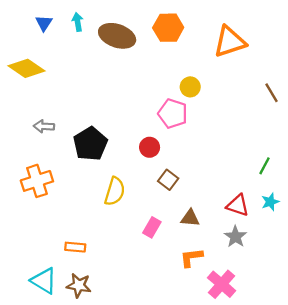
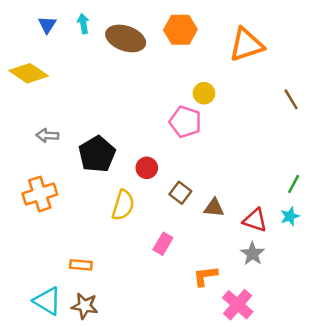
red circle: (150, 147) -> (147, 168), moved
green line: (264, 166) -> (294, 184), moved
brown triangle: (190, 218) -> (214, 208), moved

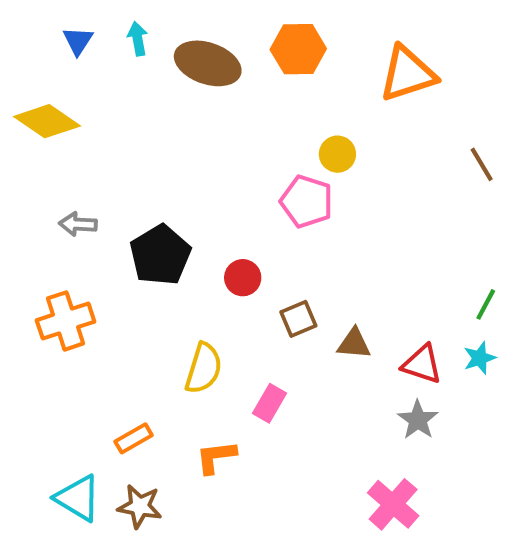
brown square: (180, 193) -> (298, 319), turned 30
yellow semicircle: (123, 205) -> (204, 368), moved
orange rectangle: (81, 265) -> (134, 438), turned -35
orange L-shape: (205, 276) -> (216, 457), moved

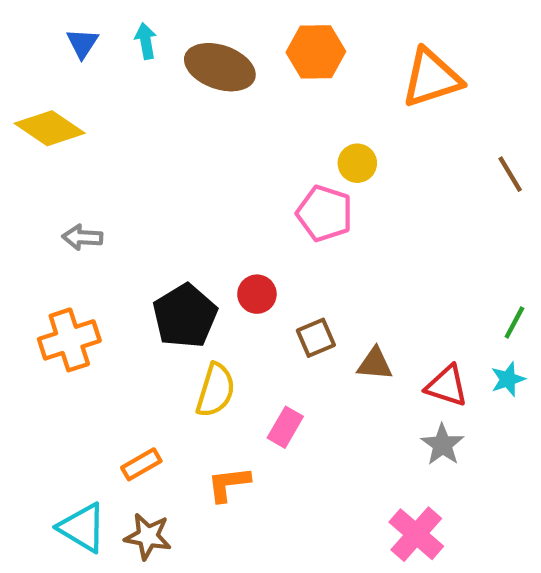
black pentagon: (160, 255) -> (185, 316), moved

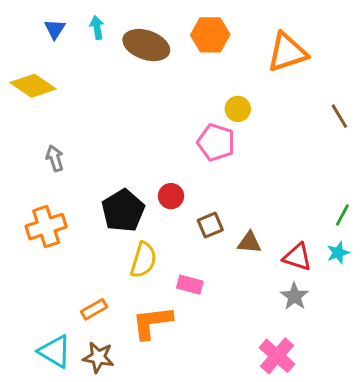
gray arrow: (82, 237) -> (55, 158), turned 70
pink rectangle: (285, 427) -> (190, 285), turned 75
orange L-shape: (229, 484) -> (152, 322), size x1.4

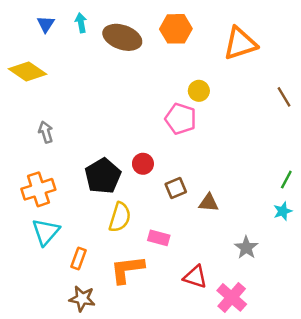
red triangle: (297, 257) -> (195, 277), moved
orange rectangle: (94, 309) -> (79, 259), turned -40
cyan triangle: (55, 351) -> (46, 232), moved, turned 40

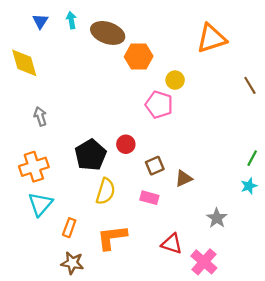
orange hexagon: (176, 29) -> (139, 57), moved
yellow diamond: (27, 71) -> (24, 63), turned 40
brown triangle: (209, 203) -> (184, 178), turned -30
pink rectangle: (159, 238) -> (149, 198), moved

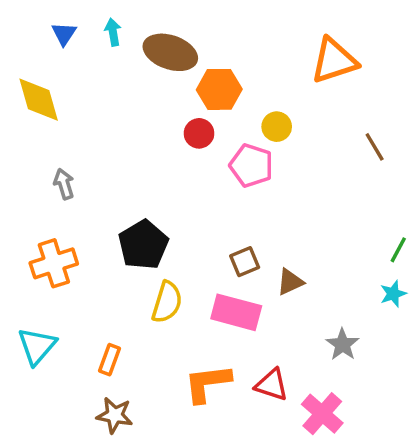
brown line: (250, 85) -> (375, 147), moved
red circle: (126, 144) -> (199, 133), moved
pink rectangle: (149, 198) -> (236, 312), size x1.6
cyan triangle: (40, 204) -> (37, 346), moved
orange L-shape: (112, 237) -> (207, 383), moved

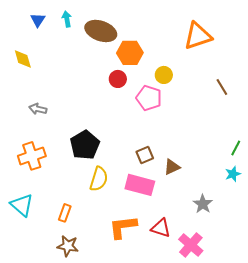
yellow diamond: (39, 100) -> (23, 59), size x0.7
gray arrow: (64, 184) -> (38, 109), turned -60
cyan triangle: (37, 346) -> (22, 205), turned -30

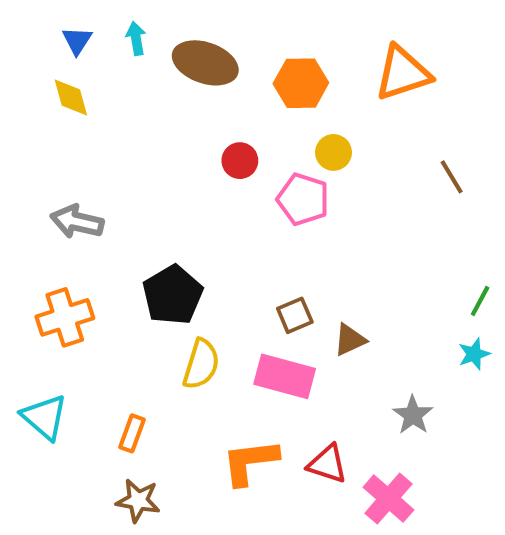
orange hexagon: (130, 53) -> (301, 83), moved
yellow diamond: (23, 59) -> (71, 97), moved
gray arrow: (38, 109) -> (77, 222), size x1.4

